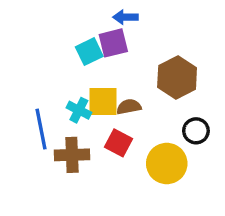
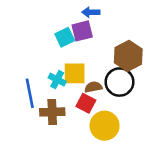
brown semicircle: (129, 107) -> (93, 87), moved
black circle: (196, 131) -> (119, 82), moved, size x1.5
yellow circle: (167, 164) -> (105, 126), moved

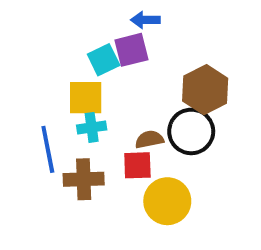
yellow square: (75, 73) -> (86, 98), moved
cyan cross: (57, 80) -> (92, 127), turned -35
red square: (86, 103) -> (137, 165), turned -30

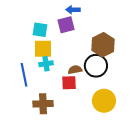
cyan square: (104, 60) -> (40, 30), moved, turned 35
brown cross: (84, 179) -> (43, 104), moved
yellow circle: (167, 201) -> (104, 101), moved

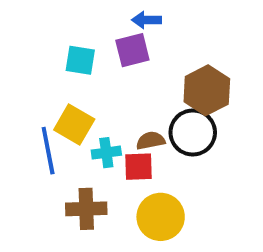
yellow square: (43, 49) -> (74, 124), moved, turned 30
cyan cross: (46, 64) -> (106, 153), moved
yellow circle: (104, 101) -> (161, 217), moved

